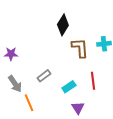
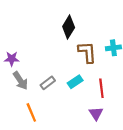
gray arrow: (15, 84) -> (20, 81), moved
cyan rectangle: (69, 87) -> (75, 82), moved
purple triangle: (78, 108) -> (96, 113), moved

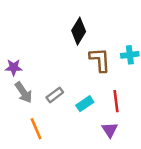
cyan rectangle: (75, 82) -> (85, 104), moved

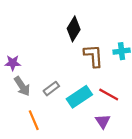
red line: (116, 101) -> (109, 94), turned -54
cyan rectangle: (85, 104) -> (79, 97), size x1.5

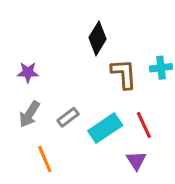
purple star: (13, 63) -> (28, 72), moved
gray arrow: (22, 86) -> (29, 114), turned 66
red line: (109, 94) -> (144, 125), turned 36

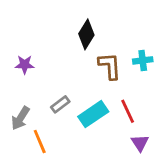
gray arrow: (29, 114) -> (20, 118), moved
purple triangle: (136, 161) -> (140, 143), moved

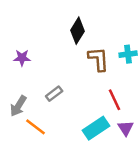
cyan rectangle: (93, 114) -> (96, 128), moved
orange line: (40, 141) -> (36, 127), turned -30

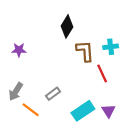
gray rectangle: (54, 94) -> (53, 94), moved
red line: (114, 100) -> (102, 73), moved

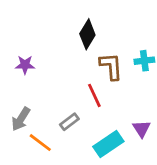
red line: (102, 73) -> (94, 95), moved
purple triangle: (108, 111) -> (142, 129), moved

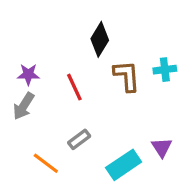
red line: (94, 95) -> (74, 87), moved
gray arrow: (21, 119) -> (24, 106), moved

